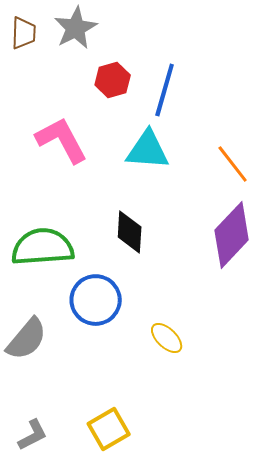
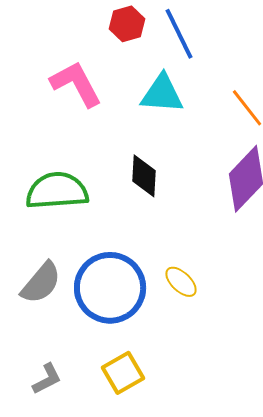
blue line: (165, 90) -> (179, 34), turned -42
blue circle: (96, 300) -> (110, 288), moved, size x1.4

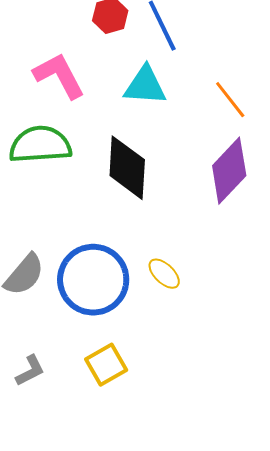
black diamond: (144, 176) -> (127, 168), size x1.5
green semicircle: (57, 191) -> (40, 145), moved

